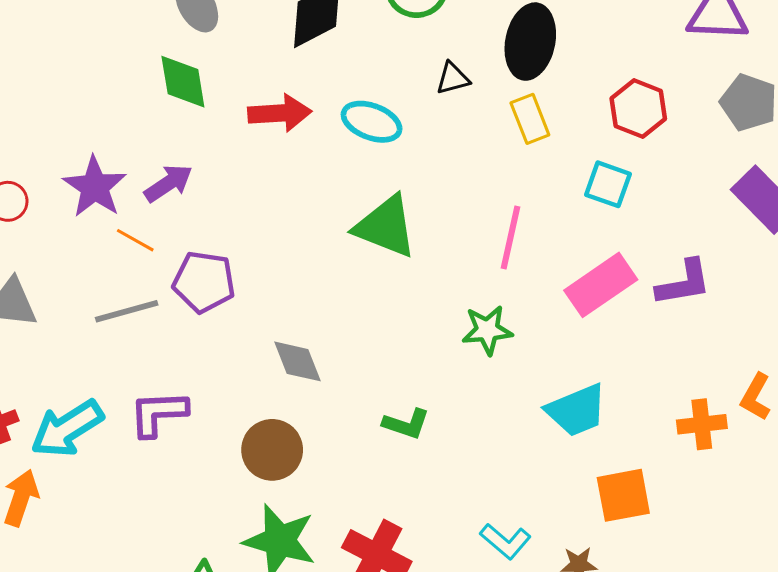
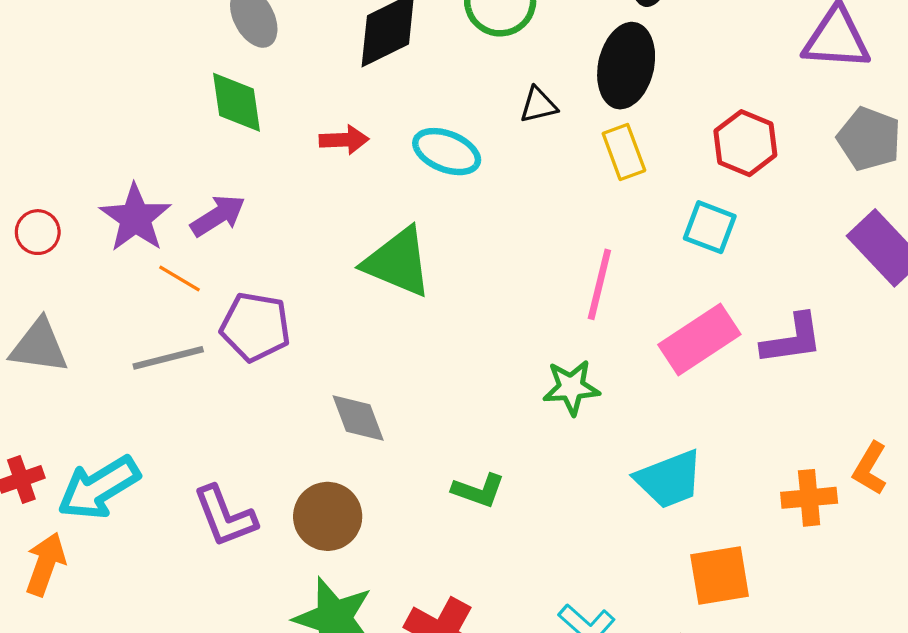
red arrow: (280, 113) -> (344, 140), size x0.7
green triangle: (386, 226) -> (398, 262), moved
purple L-shape: (158, 413) -> (225, 516), moved, turned -110

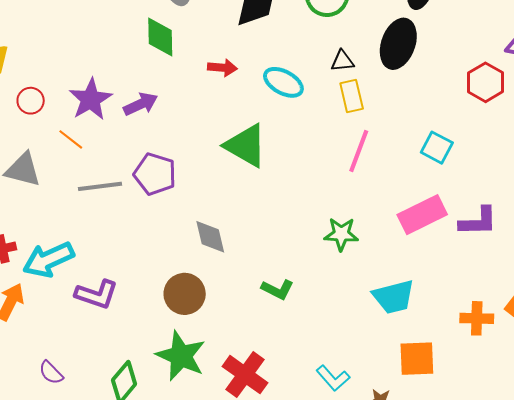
red hexagon: (745, 143) -> (485, 82), moved
yellow rectangle: (624, 152) -> (352, 96), moved
orange line: (180, 279) -> (71, 139), moved
pink line: (599, 284) -> (359, 151), moved
purple L-shape: (225, 516) -> (97, 294), moved, turned -57

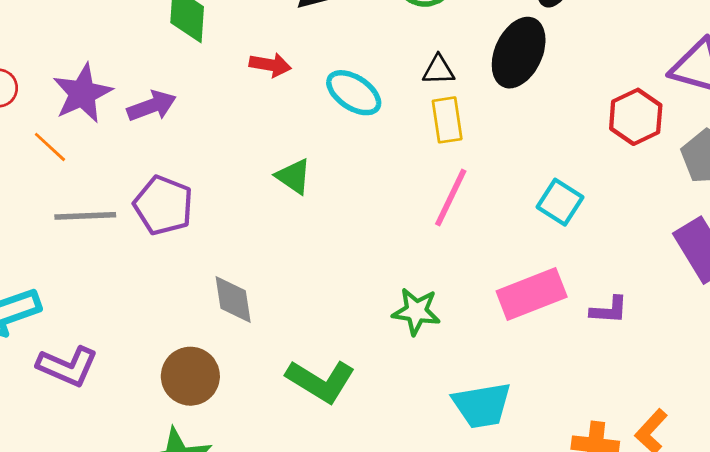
green triangle: (246, 146) -> (294, 176), size x0.6
purple L-shape: (478, 221) -> (609, 310), size x0.7
green L-shape: (278, 289) -> (321, 381), size x1.5

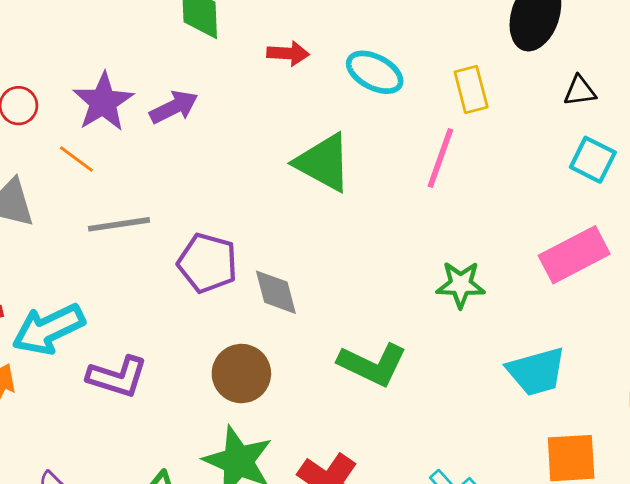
black triangle: (438, 70) -> (580, 91), moved
green triangle: (294, 176) -> (323, 163), size x1.6
pink line: (451, 198) -> (440, 158), moved
purple pentagon: (163, 205) -> (207, 263), moved

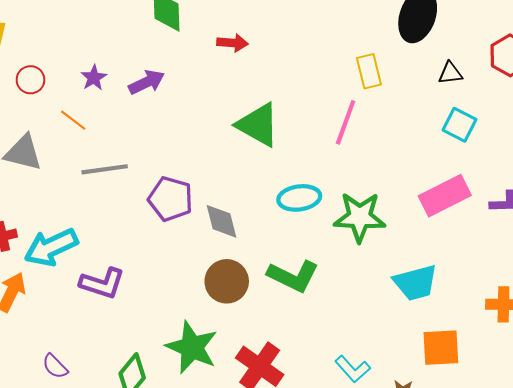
cyan ellipse: (375, 72) -> (299, 198), moved, turned -36
purple star: (103, 102) -> (94, 78), size x0.6
green star: (461, 285) -> (360, 217), size x1.4
brown circle: (241, 374) -> (227, 281), moved

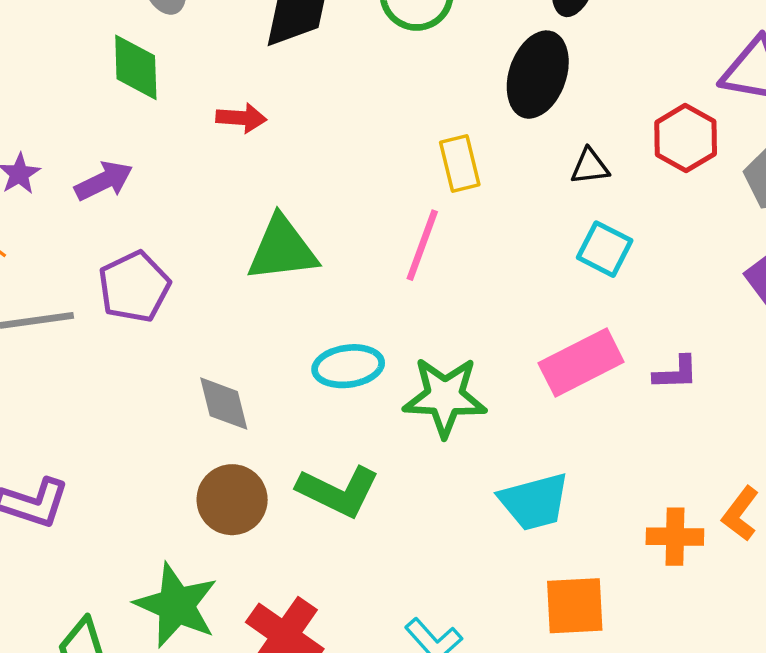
green triangle: (258, 125) -> (282, 249), turned -36
purple pentagon: (171, 199) -> (134, 287), moved, turned 30

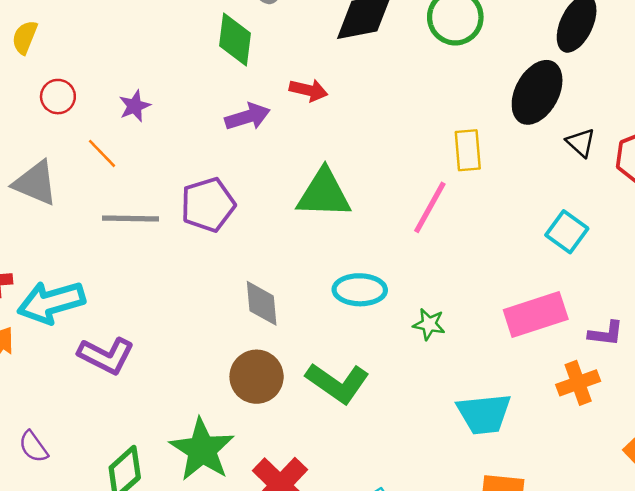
black triangle: (590, 167) -> (581, 143), moved, turned 40
purple arrow: (104, 181) -> (248, 117), moved
green star: (445, 397) -> (429, 324), size x0.5
orange cross: (675, 537) -> (578, 383), moved, turned -30

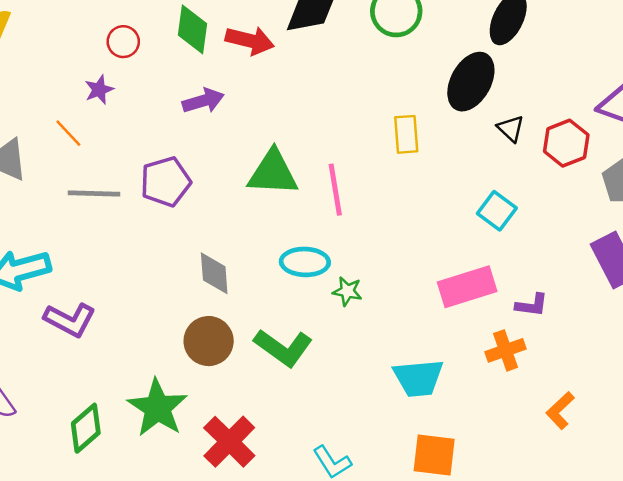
red arrow: (308, 90) -> (250, 41), moved, size x1.4
red circle: (58, 97) -> (123, 42), moved
pink line: (430, 207) -> (335, 190), moved, turned -39
green star: (429, 324) -> (347, 291), moved

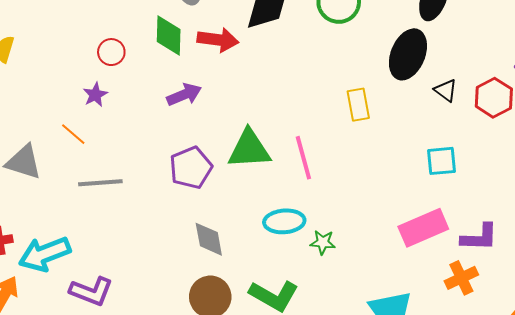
purple pentagon: (166, 182) -> (191, 168), moved
cyan square: (497, 211) -> (441, 161), turned -36
purple L-shape: (532, 305) -> (479, 237), size x1.4

